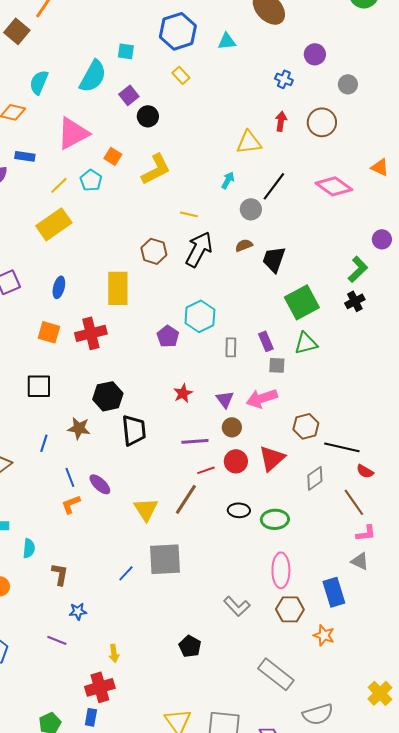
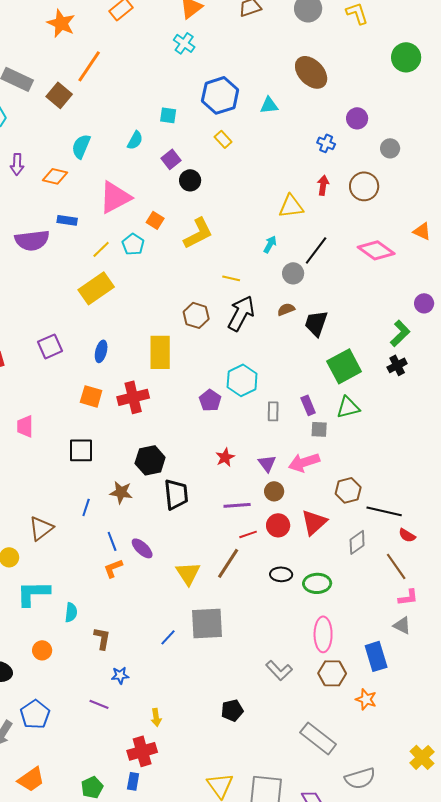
cyan semicircle: (93, 76) -> (135, 140), size x0.6
black pentagon: (190, 646) -> (232, 710), turned 30

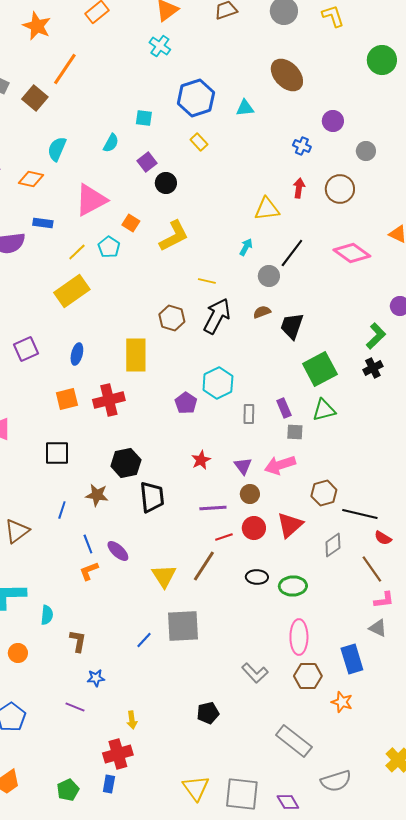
orange square: (91, 396) -> (67, 399), turned -30

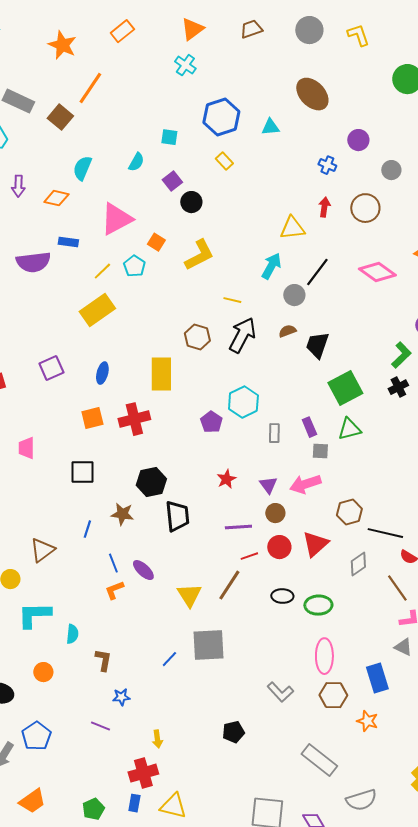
cyan arrow: (246, 247) -> (271, 266), size x1.5
yellow triangle: (196, 788) -> (173, 806), moved, turned -40

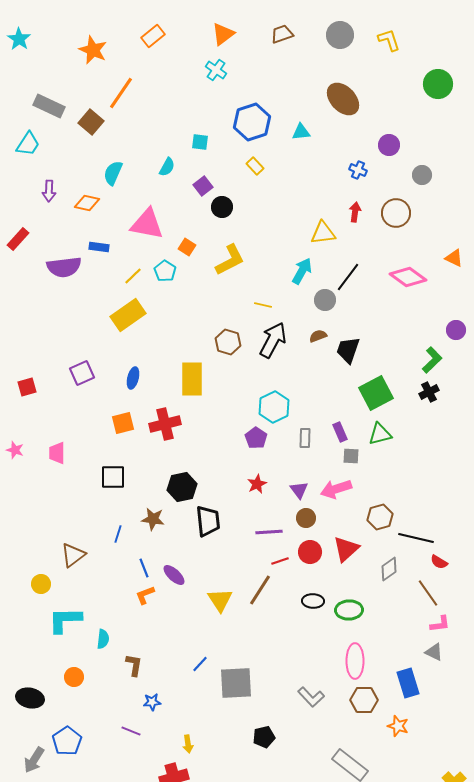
pink triangle: (116, 219) -> (147, 224), turned 39
purple pentagon: (211, 422) -> (256, 438), moved
gray square: (208, 645) -> (236, 683), moved

